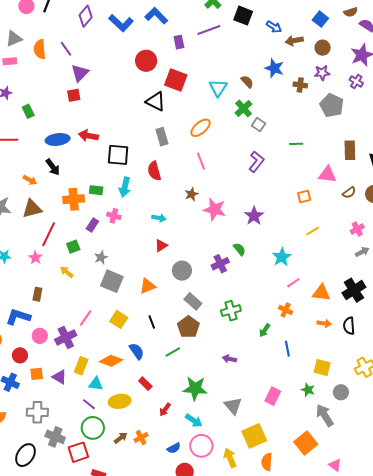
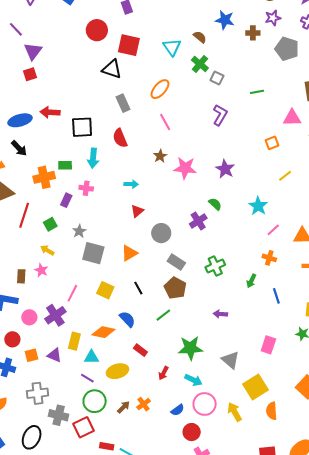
pink star: (35, 258) -> (41, 270), moved

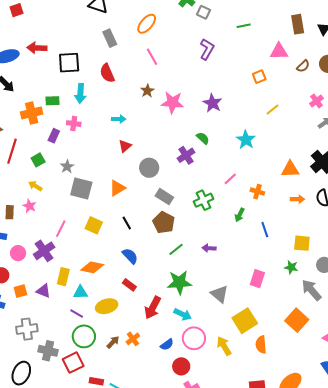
pink line: (273, 230) -> (230, 179), moved
green line: (163, 315) -> (176, 249), moved
blue semicircle: (127, 319) -> (130, 256), moved
red arrow: (163, 373) -> (153, 308), size x1.6

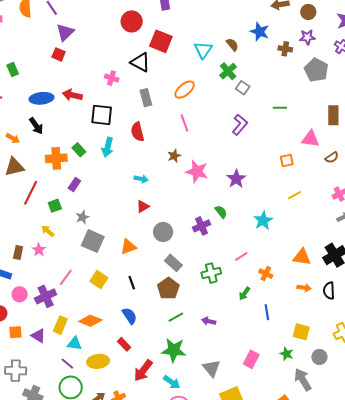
red square: (16, 10) -> (59, 54), turned 32
green rectangle: (52, 101) -> (79, 150), turned 40
pink cross: (74, 124) -> (112, 78), moved

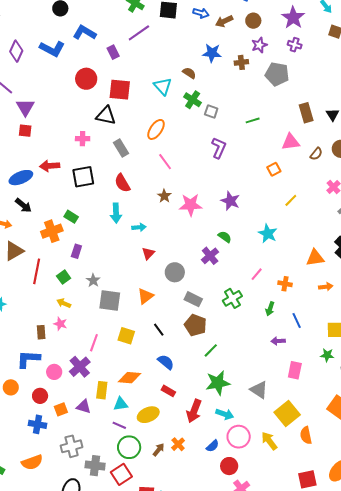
cyan arrow: (108, 147) -> (116, 213), moved
purple arrow: (209, 321) -> (278, 341), moved

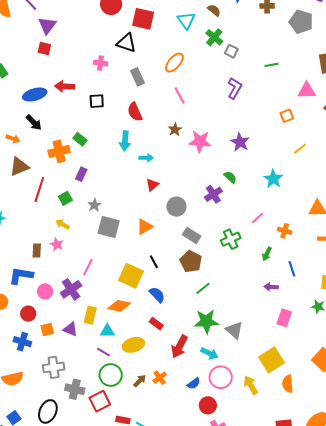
black square: (83, 177) -> (97, 101), size x0.7
yellow square: (126, 336) -> (131, 276), moved, size x1.4
gray triangle: (259, 390) -> (234, 330), moved

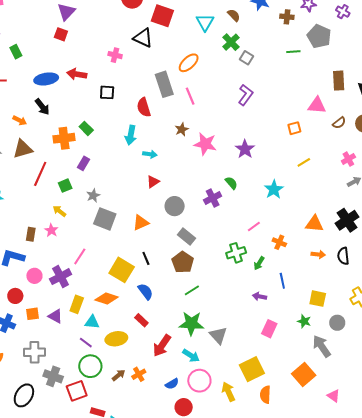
green line: (271, 65) -> (293, 52), moved
gray rectangle: (138, 77) -> (164, 84), moved, size x1.4
green cross: (231, 239) -> (236, 253), moved

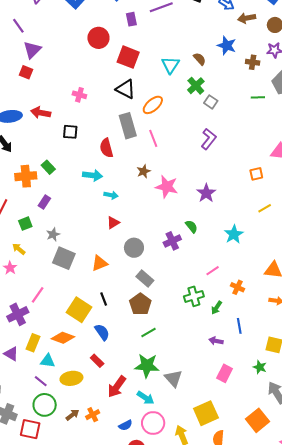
black triangle: (143, 38) -> (126, 89), moved
cyan arrow: (131, 135) -> (93, 175), turned -96
red square: (77, 391) -> (30, 429), turned 30

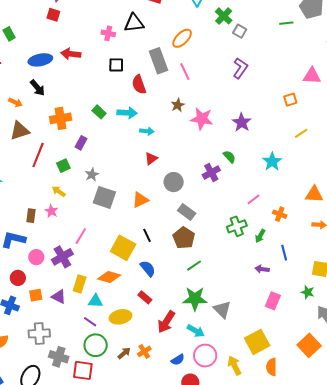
black triangle: (126, 89) -> (134, 23), moved, turned -30
black square: (70, 132) -> (116, 65), moved
green rectangle: (48, 167) -> (99, 112), moved

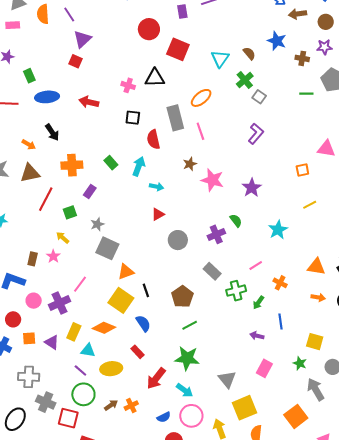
blue ellipse: (40, 60) -> (47, 97), moved
cyan arrow: (127, 113) -> (139, 166), turned -78
orange triangle: (140, 200) -> (126, 272), moved
gray rectangle: (187, 212) -> (212, 271), moved
gray triangle: (222, 310) -> (227, 379), moved

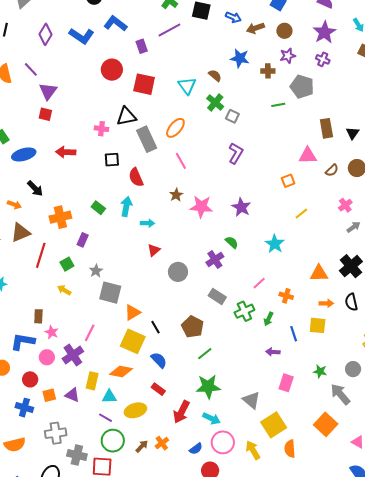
gray rectangle: (175, 118) -> (147, 139), moved
pink star: (53, 256) -> (52, 332), moved
yellow square: (315, 342) -> (318, 325), moved

